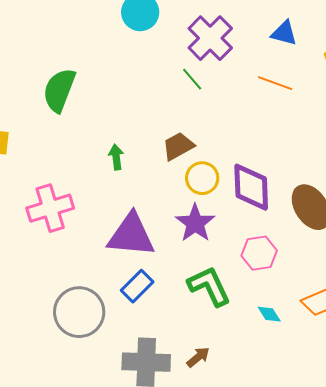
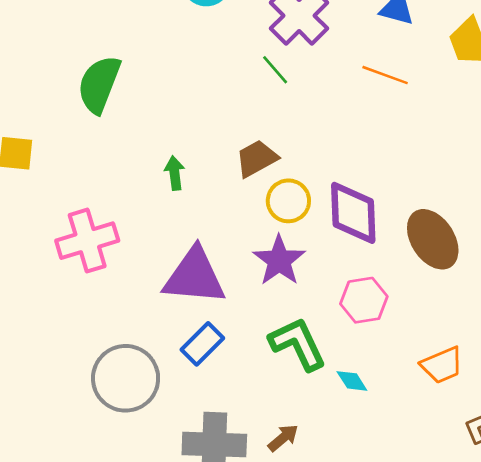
cyan diamond: (269, 314) -> (352, 381), moved

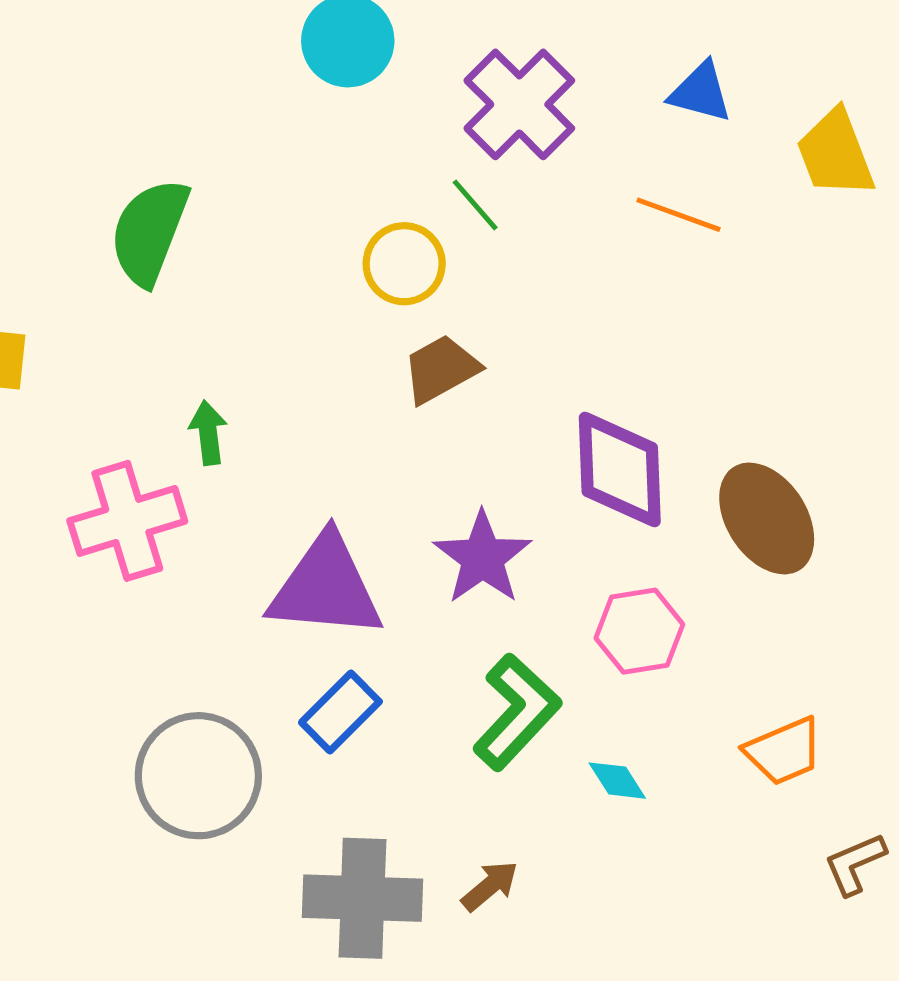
green arrow: (175, 173) -> (208, 433), moved
yellow circle: (288, 201) -> (404, 264), moved
green L-shape: (298, 344) -> (517, 712), turned 68

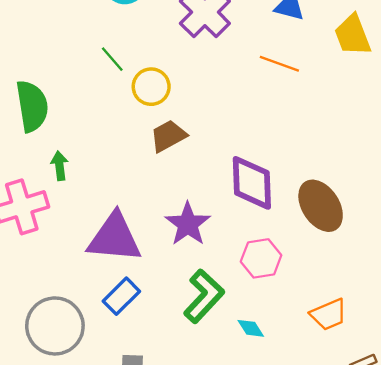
green line: (475, 205) -> (112, 59), moved
green semicircle: (149, 232) -> (32, 106), moved, turned 150

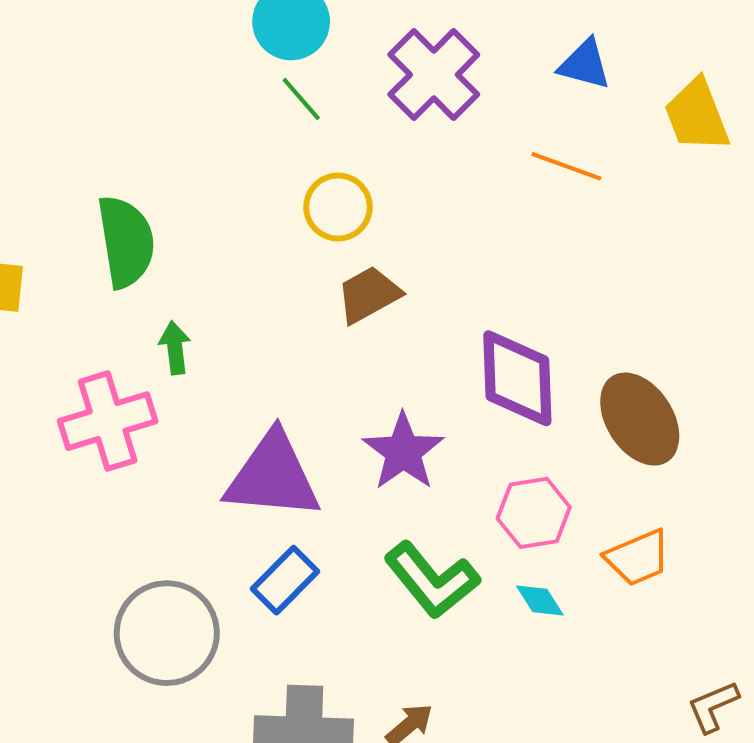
green line: (112, 59) -> (301, 99), moved
green L-shape: (204, 296) -> (432, 580), turned 98
orange trapezoid: (329, 315) -> (638, 558), moved
cyan diamond: (251, 328) -> (540, 600), moved

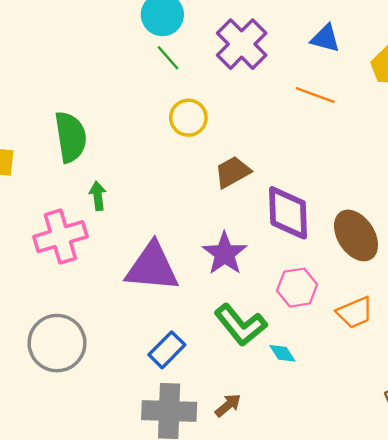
brown trapezoid: (369, 295) -> (233, 172), moved
blue rectangle: (285, 580) -> (167, 350), moved
cyan diamond: (540, 600) -> (282, 353), moved
gray circle: (167, 633) -> (57, 343), moved

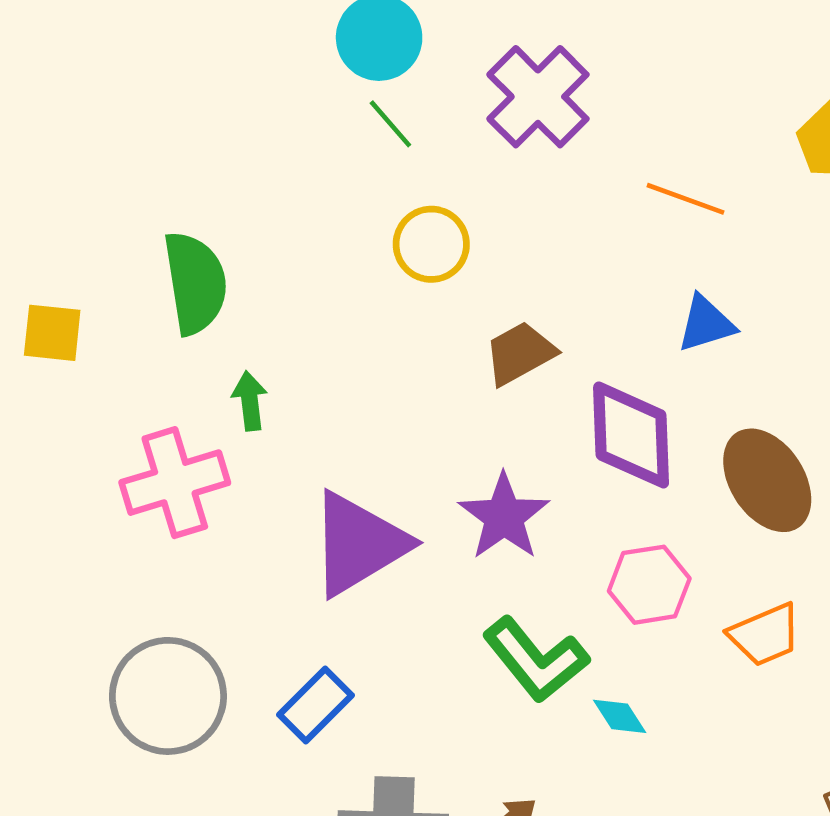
blue triangle: (325, 38) -> (706, 324), moved, turned -32
purple triangle: (152, 267) -> (359, 544), turned -36
blue rectangle: (167, 350) -> (316, 705), moved

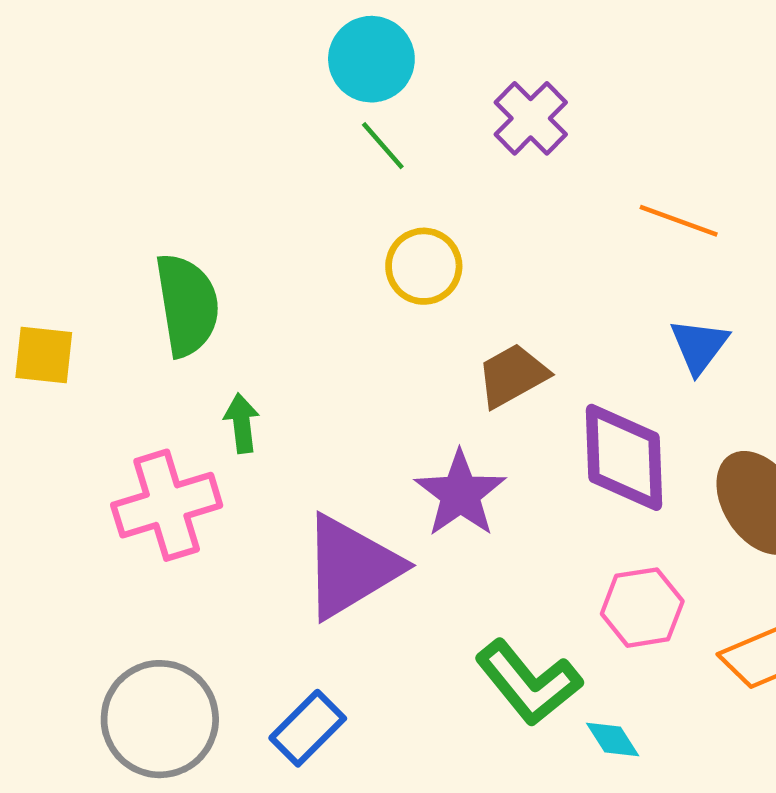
purple cross: (538, 97) -> (531, 118), size x0.7
blue triangle: (706, 324) -> (699, 346), turned -36
purple star: (504, 517) -> (460, 494), moved

